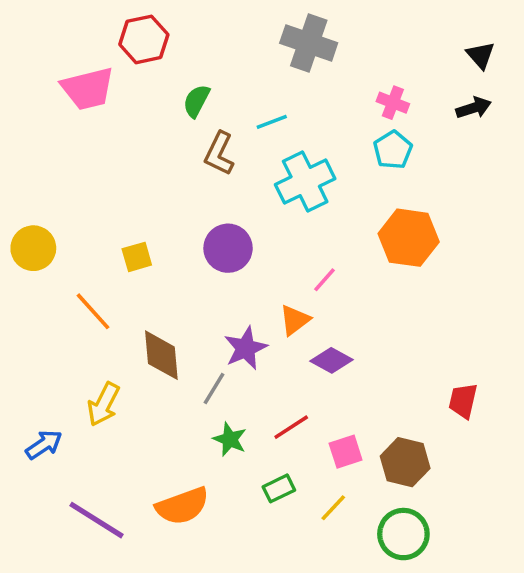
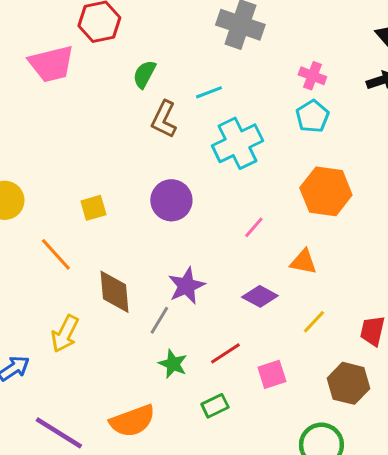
orange triangle: (295, 320) -> (303, 262), moved, turned 48
brown hexagon: (405, 462) -> (348, 383), moved
yellow line: (333, 508) -> (314, 322), moved

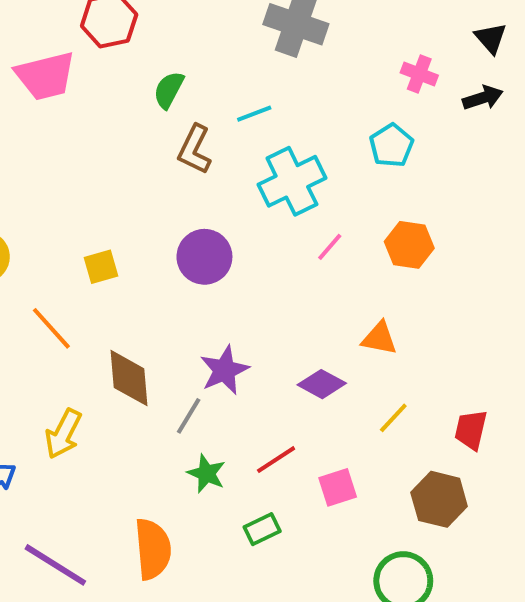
pink cross: (312, 76) -> (419, 74), moved
orange hexagon: (326, 191) -> (409, 245), size x0.7
pink line: (254, 227) -> (330, 247), moved
orange semicircle: (132, 421) -> (153, 549), turned -75

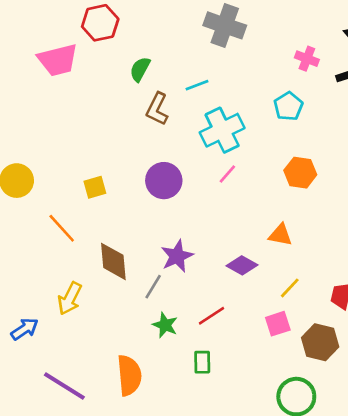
pink line: (330, 247) -> (227, 174), moved
pink square: (338, 487) -> (278, 324), moved
green rectangle: (262, 529) -> (202, 362), turned -65

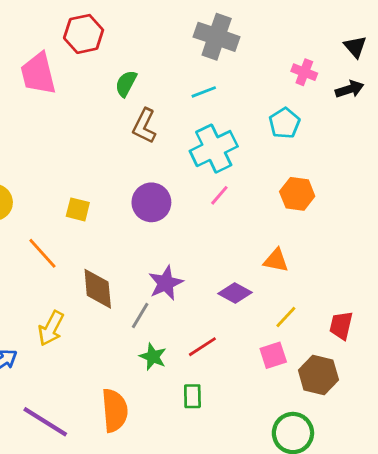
pink trapezoid: (58, 60) -> (38, 74), turned 90
cyan line: (197, 85) -> (204, 92), moved
yellow square: (95, 187) -> (78, 209), turned 30

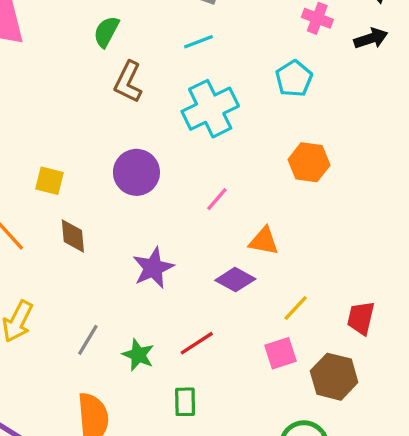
pink line: (219, 195) -> (217, 199), moved
orange triangle: (276, 260) -> (264, 241), moved
brown diamond: (98, 289) -> (73, 236), moved, size x0.7
gray line: (140, 316) -> (88, 340), moved

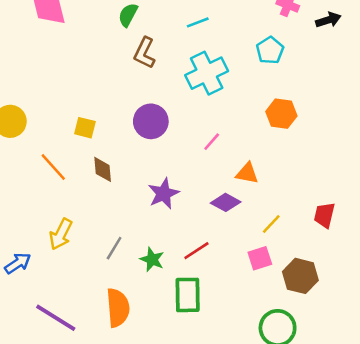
red trapezoid: (361, 318) -> (324, 215), moved
green rectangle: (185, 402) -> (188, 295), size x1.6

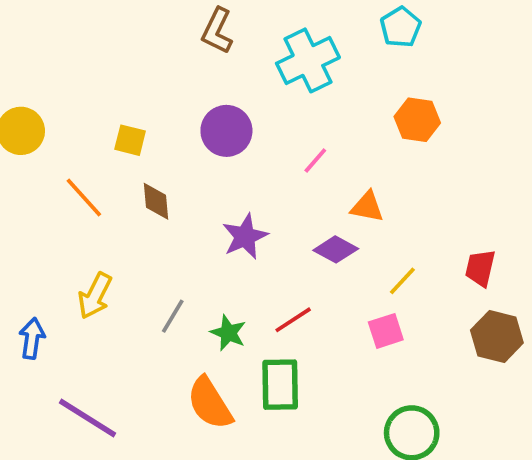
blue arrow: (18, 263) -> (32, 338), turned -48
brown hexagon: (300, 276) -> (497, 337), moved
orange semicircle: (118, 308) -> (210, 403), moved, turned 153

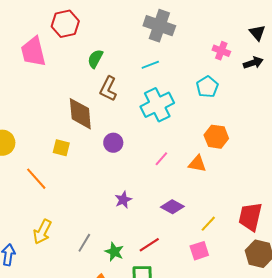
purple circle: (226, 131) -> (113, 143), size x0.7
brown diamond: (156, 201) -> (80, 114), moved, size x1.6
orange triangle: (367, 207) -> (197, 164), moved
purple star: (245, 236) -> (123, 200), size x0.7
red trapezoid: (480, 268) -> (250, 217), size x1.4

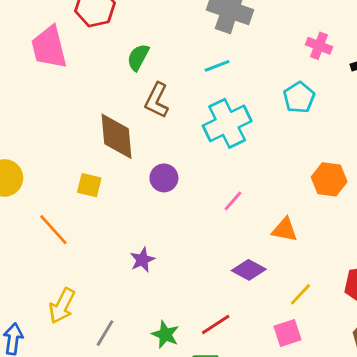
orange hexagon: (216, 137) -> (329, 179), moved
orange triangle: (197, 164) -> (285, 230), moved
purple star: (123, 200) -> (142, 260), moved
gray line: (84, 243) -> (105, 333), moved

